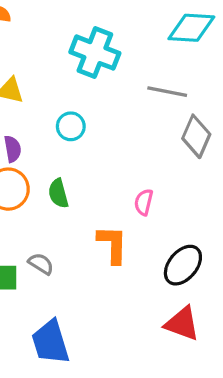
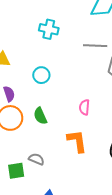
cyan cross: (95, 53) -> (49, 29), size x0.7
pink semicircle: (144, 202) -> (84, 107), moved

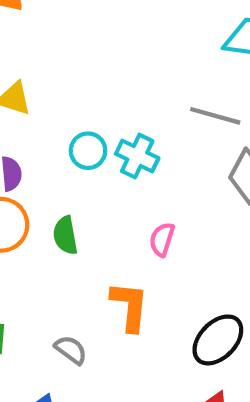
cyan cross: (49, 29) -> (137, 156), moved
gray semicircle: (36, 159) -> (71, 350), moved

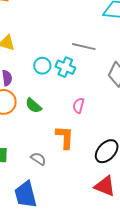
gray line: (215, 116) -> (84, 47), moved
green semicircle: (65, 235) -> (33, 106), turned -36

